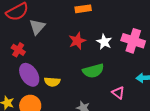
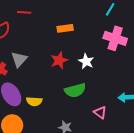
gray triangle: (37, 27) -> (19, 59), moved
pink cross: (133, 41) -> (115, 38), moved

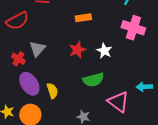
yellow semicircle: (34, 101) -> (52, 91), turned -112
pink triangle: (100, 112) -> (118, 102), size x1.6

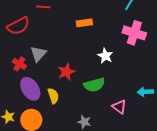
red star: (77, 50) -> (66, 72), moved
pink triangle: (118, 102) -> (119, 107), size x0.7

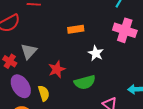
orange rectangle: (84, 23) -> (76, 29), moved

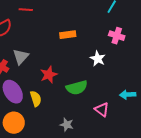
pink cross: (125, 30) -> (117, 36), size x0.7
white star: (96, 53) -> (98, 59), moved

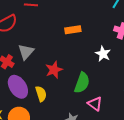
green semicircle: (77, 88) -> (82, 83), turned -55
pink triangle: (102, 110) -> (95, 104), moved

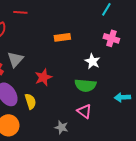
green semicircle: (82, 83) -> (85, 85), moved, turned 75

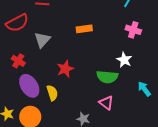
gray triangle: (15, 59) -> (42, 40), moved
white star: (92, 61) -> (124, 60), moved
cyan arrow: (122, 97) -> (144, 89), turned 56

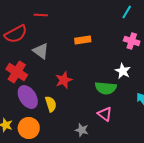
gray triangle: (42, 40) -> (41, 51), turned -36
red cross: (18, 61) -> (17, 72), size x1.5

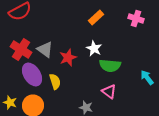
orange rectangle: (83, 40) -> (96, 18), moved, turned -35
gray triangle: (41, 51) -> (45, 50), moved
white star: (123, 71) -> (94, 48), moved

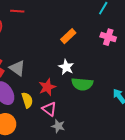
red star: (68, 58) -> (47, 87), moved
pink triangle: (109, 92) -> (49, 109), moved

